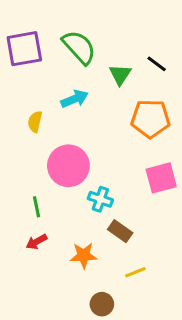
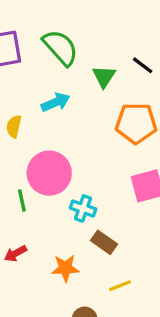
green line: (36, 207) -> (22, 200), moved

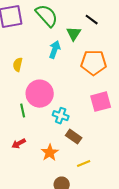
black line: (143, 65) -> (92, 20), moved
cyan arrow: (56, 102) -> (55, 50), moved, turned -48
orange star: (65, 268) -> (50, 153), turned -30

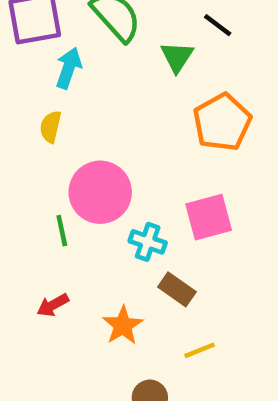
cyan arrow: (55, 50) -> (69, 68), moved
orange pentagon: (94, 63) -> (222, 122), turned -30
pink square: (101, 102) -> (209, 217), moved

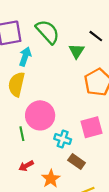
yellow semicircle: (51, 127) -> (17, 84), size x1.6
red arrow: (53, 305) -> (26, 166), moved

